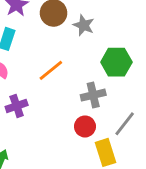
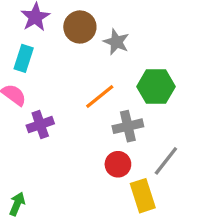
orange line: (51, 70) -> (100, 96), moved
purple cross: (17, 106) -> (40, 125), moved

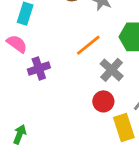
gray cross: (128, 126) -> (112, 70), turned -35

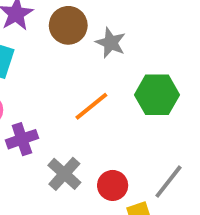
gray cross: (112, 70) -> (64, 174), moved

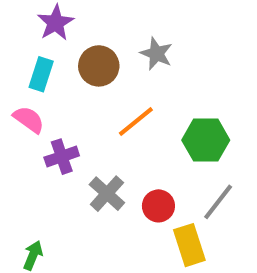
brown circle: (68, 25) -> (99, 66), moved
green hexagon: (157, 95) -> (206, 140), moved

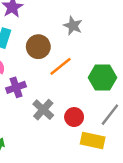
brown circle: (99, 66) -> (38, 47), moved
yellow rectangle: (189, 245) -> (93, 140), turned -60

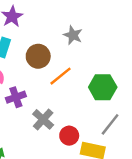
red circle: (74, 117) -> (69, 136), moved

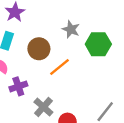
green hexagon: (103, 87) -> (98, 44), moved

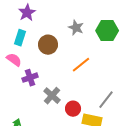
green hexagon: (98, 44) -> (107, 31), moved
orange line: (59, 67) -> (81, 65), moved

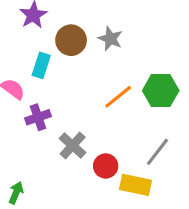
green hexagon: (107, 31) -> (161, 91), moved
cyan rectangle: (20, 38) -> (41, 65), moved
brown circle: (48, 45) -> (71, 40), moved

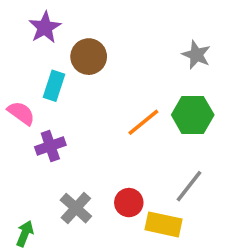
gray star: (110, 39) -> (196, 55), moved
gray cross: (73, 146) -> (76, 208), moved

